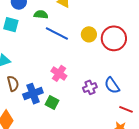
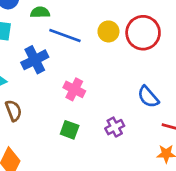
purple cross: (90, 87) -> (115, 127), moved
blue cross: (33, 94) -> (35, 60), moved

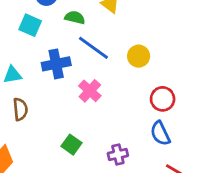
red circle: (143, 33) -> (163, 99), moved, size x0.7
pink cross: (74, 89) -> (90, 91), moved

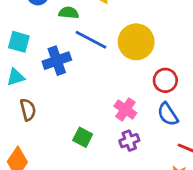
cyan square: (30, 25) -> (19, 42), moved
yellow circle: (139, 56) -> (136, 42), size x1.6
pink cross: (90, 91) -> (125, 109), moved

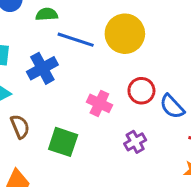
red circle: (165, 80) -> (141, 91), moved
pink cross: (125, 109) -> (99, 103), moved
green square: (83, 137) -> (63, 142), moved, size x1.4

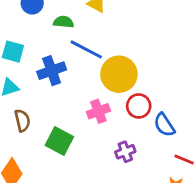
yellow circle: (125, 34) -> (119, 74), moved
pink cross: (99, 103) -> (98, 111), turned 35

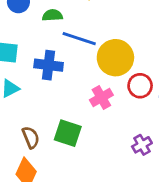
blue cross: (52, 71) -> (49, 65), turned 36
brown semicircle: (22, 121) -> (31, 137), moved
purple cross: (125, 152) -> (142, 145), moved

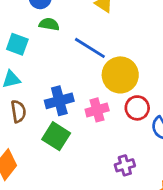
green semicircle: (52, 15) -> (49, 24), moved
blue cross: (49, 65) -> (59, 101), moved, turned -36
brown semicircle: (31, 137) -> (18, 111), moved

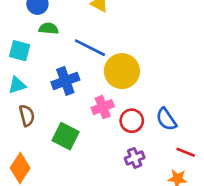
blue cross: (59, 101) -> (65, 81), moved
red circle: (137, 108) -> (132, 121), moved

